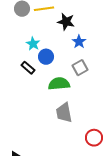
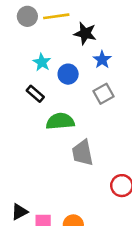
blue circle: (46, 57) -> (68, 74), moved
green semicircle: (59, 84) -> (60, 121), moved

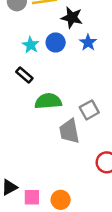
blue circle: (68, 74) -> (56, 42), moved
gray square: (103, 94) -> (89, 110), moved

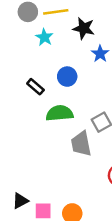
blue circle: (56, 42) -> (67, 77), moved
cyan star: (31, 45) -> (44, 37), moved

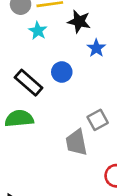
black rectangle: (35, 87) -> (29, 83), size x1.5
green semicircle: (60, 113) -> (19, 119), moved

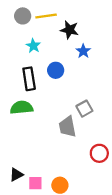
cyan star: (38, 31) -> (33, 46), moved
black rectangle: (29, 83) -> (29, 79), turned 40

